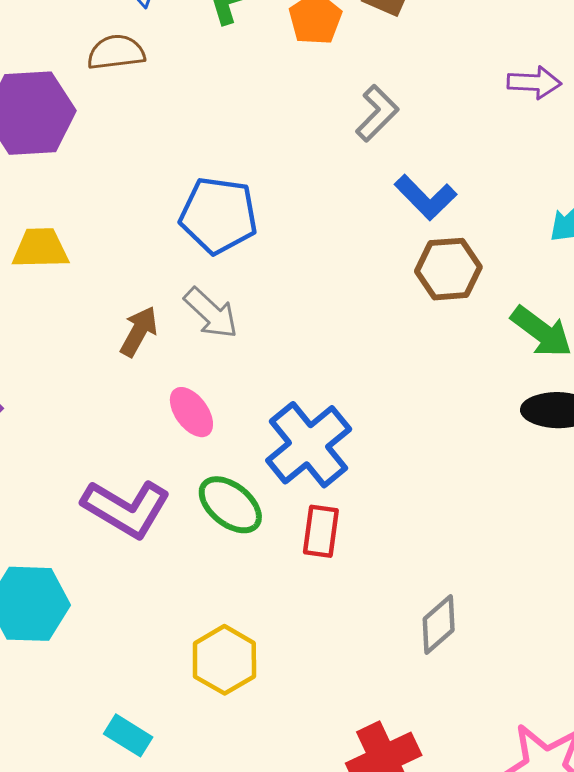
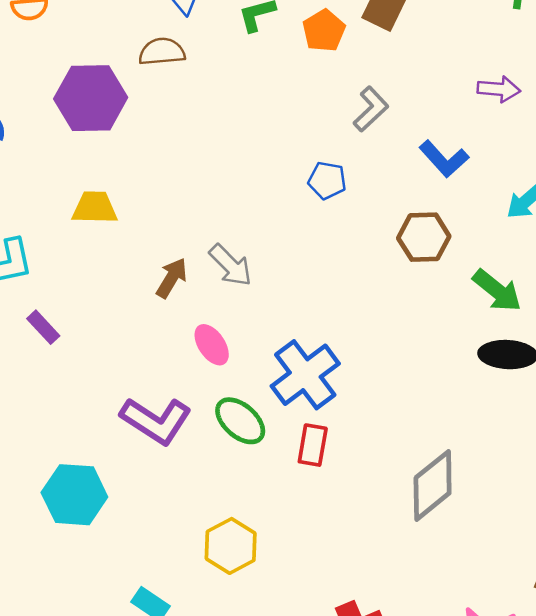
blue L-shape: (426, 197) -> (444, 159), moved
blue pentagon: (219, 215) -> (327, 180), moved, size x0.6
gray diamond: (439, 624) -> (433, 485), moved, size x1.5

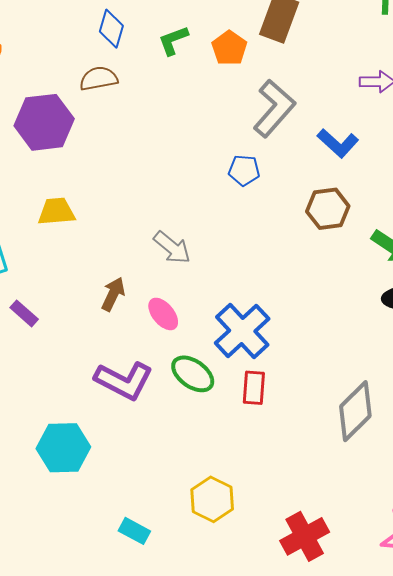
gray L-shape: (371, 109) -> (274, 108), size x1.5
brown arrow: (172, 278) -> (113, 294), moved
yellow hexagon: (231, 546) -> (212, 499), moved

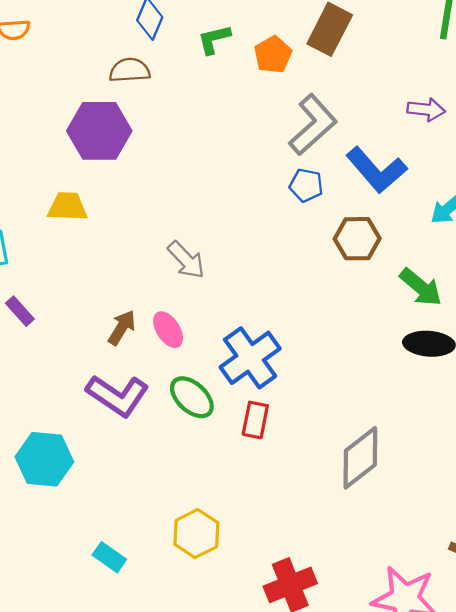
purple hexagon: (44, 122) -> (99, 131), moved
blue L-shape: (338, 143) -> (376, 170), size x1.4
blue pentagon: (244, 170) -> (306, 185), moved
brown arrow: (113, 294) -> (122, 328), moved

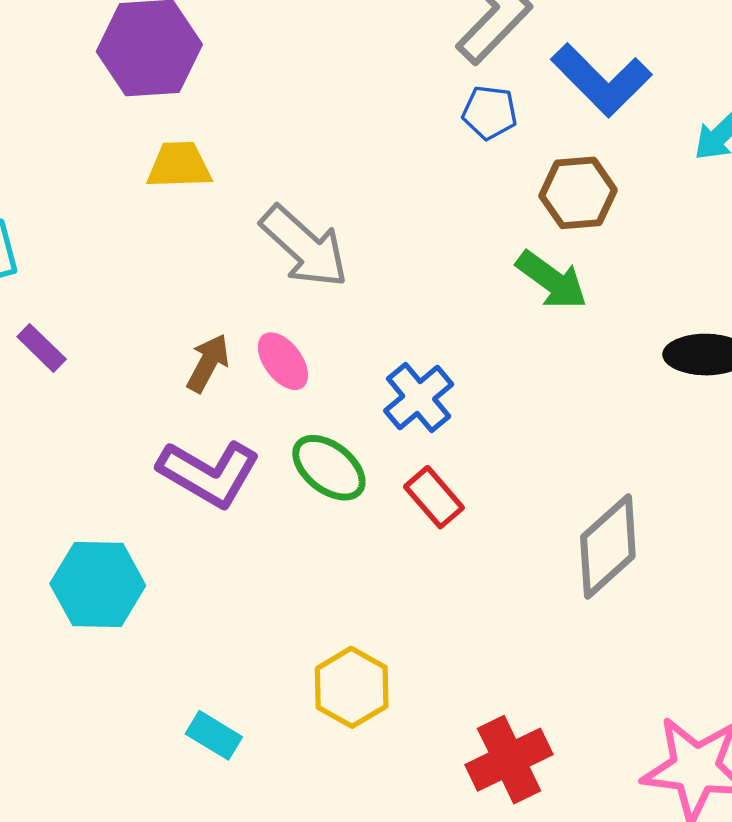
yellow trapezoid: (67, 207) -> (179, 165), moved
gray arrow: (186, 260) -> (304, 247), size x1.4
green arrow: (421, 287) -> (552, 280), moved
blue cross: (250, 358) -> (419, 398), size x0.7
red rectangle: (255, 420) -> (434, 497), turned -48

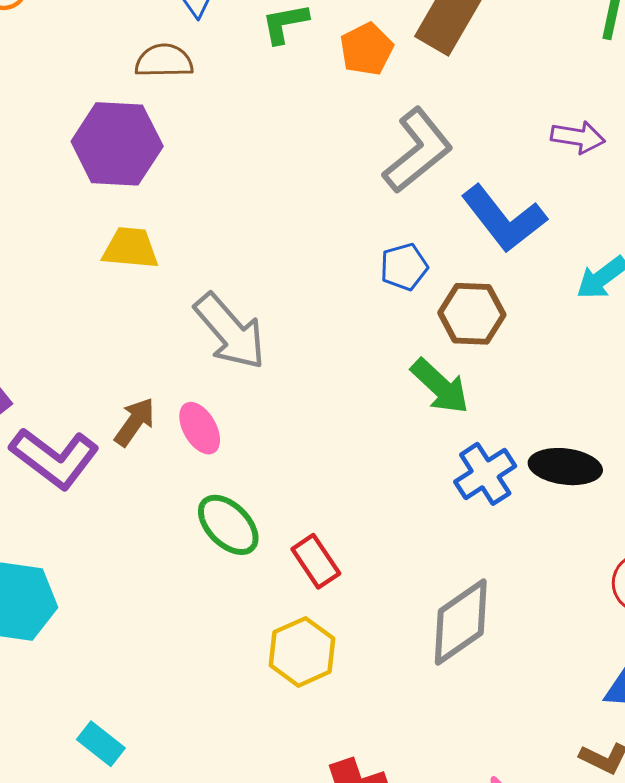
blue pentagon: (490, 112) -> (404, 267), moved, turned -30
blue cross: (419, 398) -> (485, 474), moved
purple L-shape: (209, 473) -> (55, 458), moved
yellow hexagon: (352, 687) -> (302, 652), moved

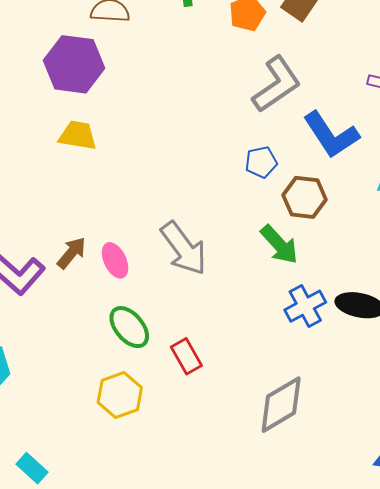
gray arrow: (230, 331) -> (184, 248), moved
yellow hexagon: (302, 652) -> (120, 395), moved

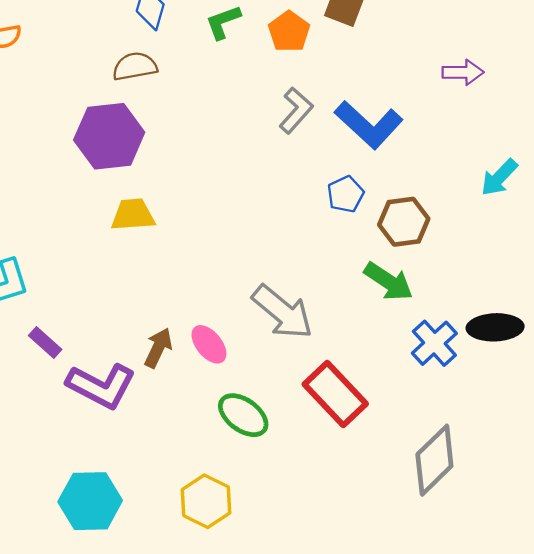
gray L-shape: (277, 84) -> (296, 110), moved, size x0.7
blue L-shape: (331, 135) -> (369, 125), moved
red rectangle: (186, 356) -> (335, 394), moved, size x1.6
yellow hexagon: (120, 395) -> (206, 501), moved

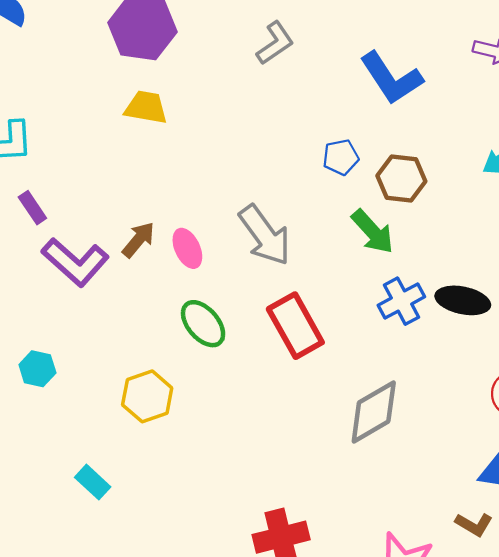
gray L-shape: (296, 110) -> (275, 43), moved
blue pentagon: (346, 194) -> (341, 157), moved
cyan hexagon: (90, 501) -> (37, 369), size x0.6

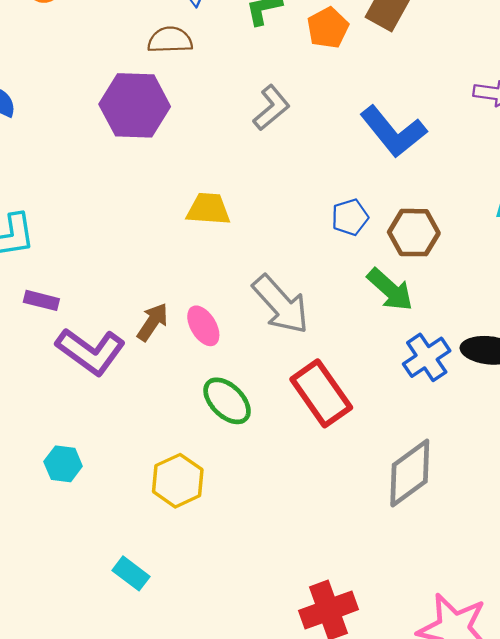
yellow trapezoid: (146, 107) -> (208, 209), moved
purple rectangle: (32, 208) -> (41, 300), turned -36

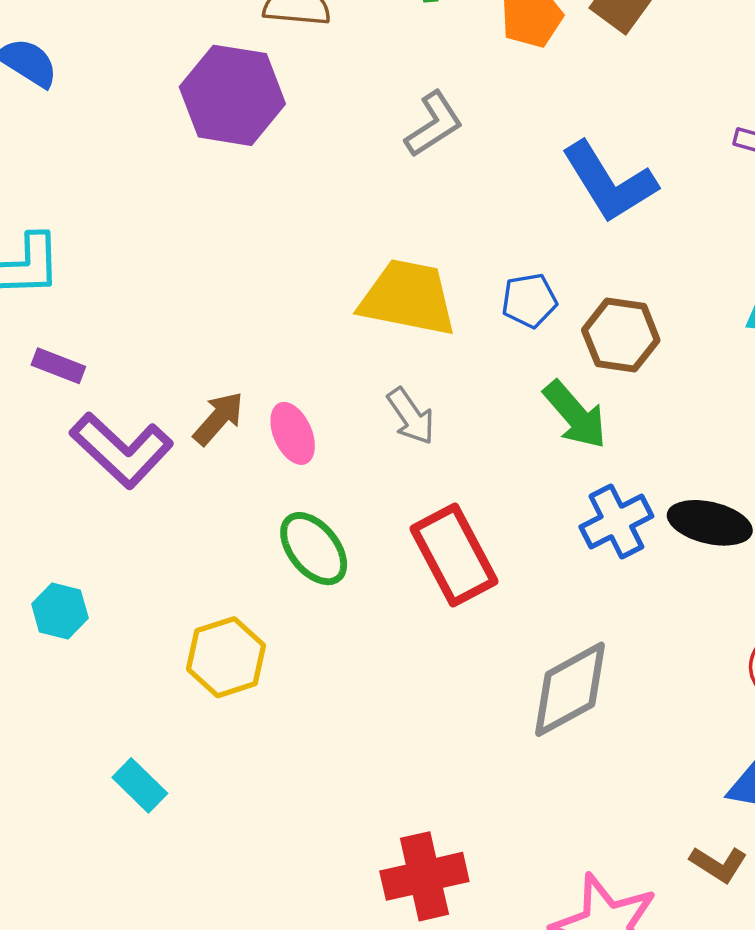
yellow trapezoid: (208, 209) -> (408, 298), moved, size x1.5
gray arrow: (281, 304) -> (411, 416), size x0.6

